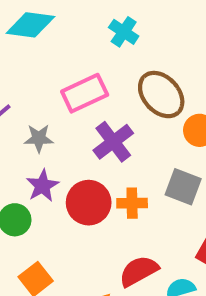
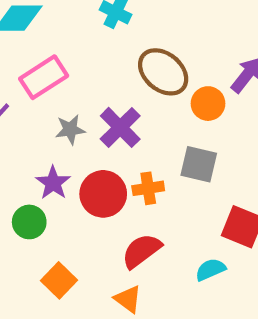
pink rectangle: (85, 93) -> (44, 77), moved
gray star: (39, 138) -> (70, 130), moved
red semicircle: (139, 271) -> (141, 251), moved

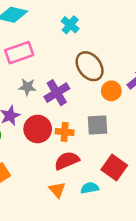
gray square: (199, 164) -> (98, 125), turned -30
red semicircle: (141, 251) -> (67, 161), moved
orange triangle: (128, 299) -> (57, 190), moved

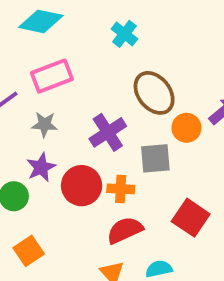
gray star: (27, 87) -> (45, 124), moved
gray square: (98, 125) -> (155, 158), moved
red square: (114, 167) -> (191, 218), moved

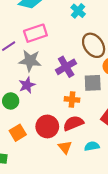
gray star: (45, 124) -> (30, 61), size x1.5
red circle: (82, 186) -> (47, 126), moved

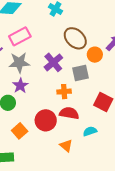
red semicircle: (73, 123) -> (69, 113), turned 42
orange triangle: (65, 147) -> (66, 146), moved

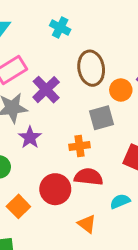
brown ellipse: (75, 38) -> (91, 68), turned 40
purple cross: (53, 62) -> (46, 90), moved
purple star: (20, 86) -> (30, 137), moved

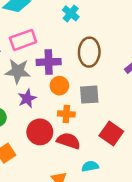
purple cross: (46, 90) -> (49, 62), turned 30
orange circle: (121, 90) -> (59, 86), moved
red circle: (55, 189) -> (40, 132), moved

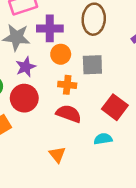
red circle: (40, 132) -> (24, 98), moved
cyan semicircle: (90, 166) -> (103, 139), moved

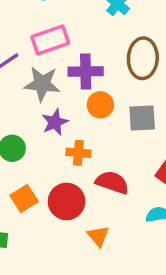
orange cross: (67, 85) -> (78, 153), moved
red circle: (24, 98) -> (67, 201), moved

